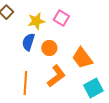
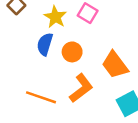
yellow star: (36, 21) -> (55, 17), turned -30
orange line: (25, 83) -> (41, 97), turned -75

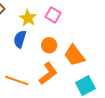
orange circle: (72, 52) -> (49, 45), moved

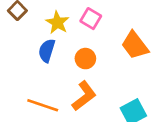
orange trapezoid: (74, 55) -> (135, 45), moved

